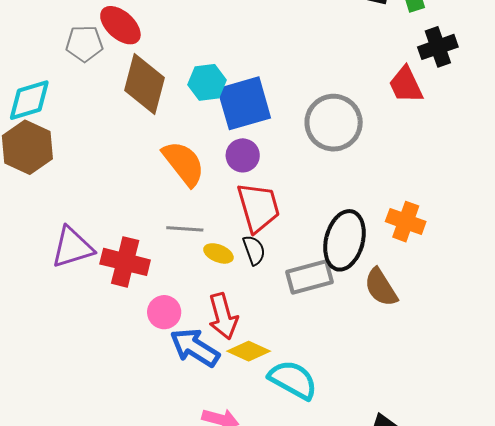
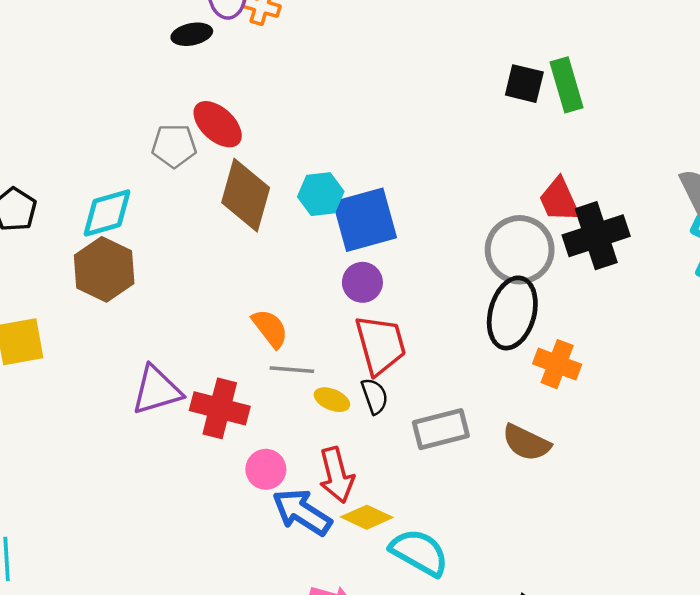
black cross: (438, 47) -> (596, 236), moved, size x1.4
gray circle: (334, 123) -> (520, 250), moved
orange semicircle: (184, 163) -> (270, 328), moved, size x0.7
black ellipse: (344, 240) -> (512, 313), moved
brown semicircle: (381, 287) -> (526, 443), turned -33

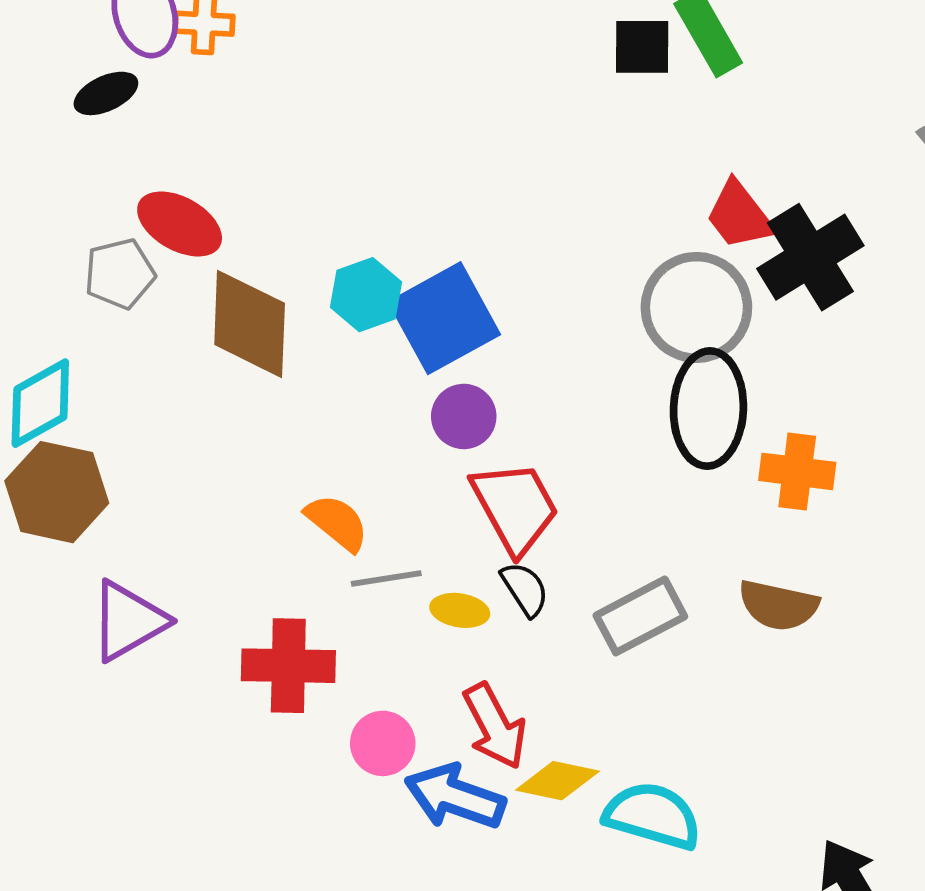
purple triangle: (157, 390) -> (128, 621), moved

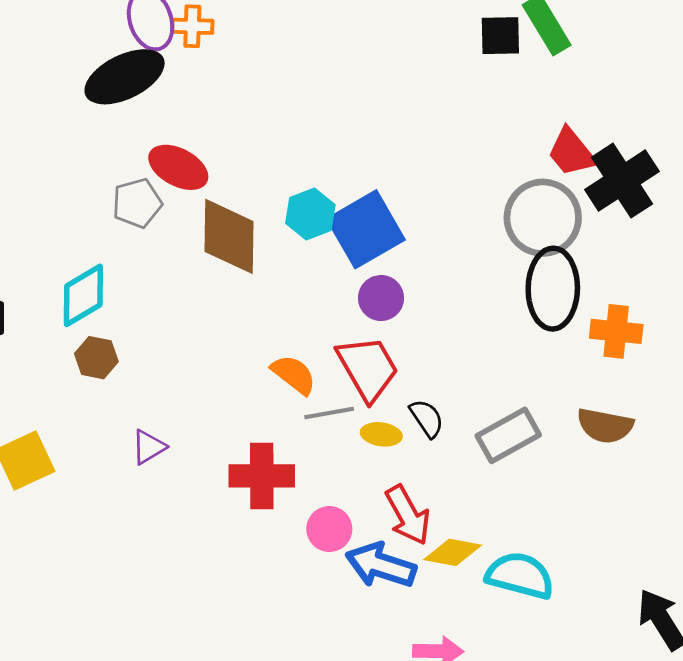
black ellipse: (106, 93) -> (125, 77), size x1.8
brown hexagon: (57, 492) -> (96, 358), size x0.6
red trapezoid: (515, 507) -> (368, 368), moved
purple triangle: (128, 621) -> (149, 447), size x0.6

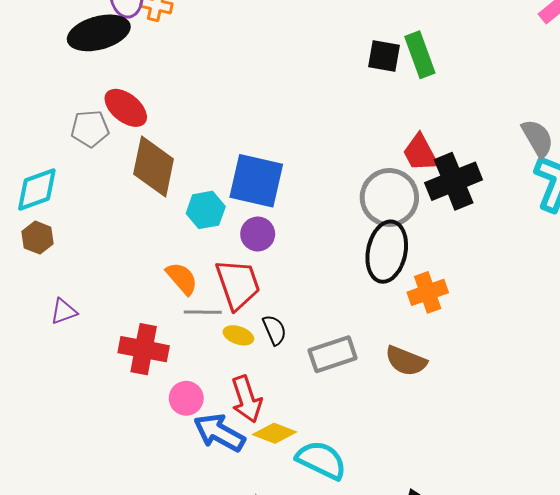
cyan hexagon: (310, 214) -> (206, 210), moved
blue square: (366, 229) -> (256, 181), turned 32
orange cross: (616, 331) -> (428, 292), turned -36

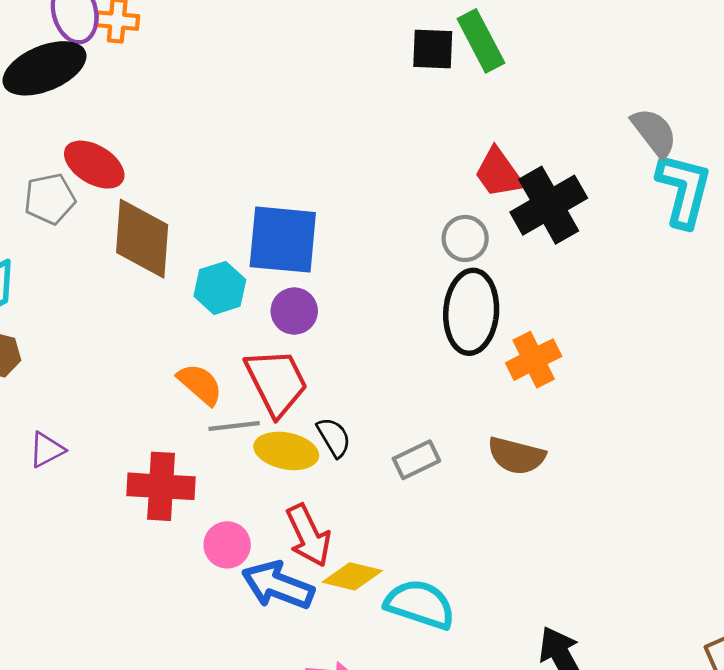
gray circle: (389, 197) -> (465, 238), size x0.6
yellow ellipse: (238, 335) -> (286, 451), size x1.5
gray rectangle: (333, 354) -> (416, 460), size x0.7

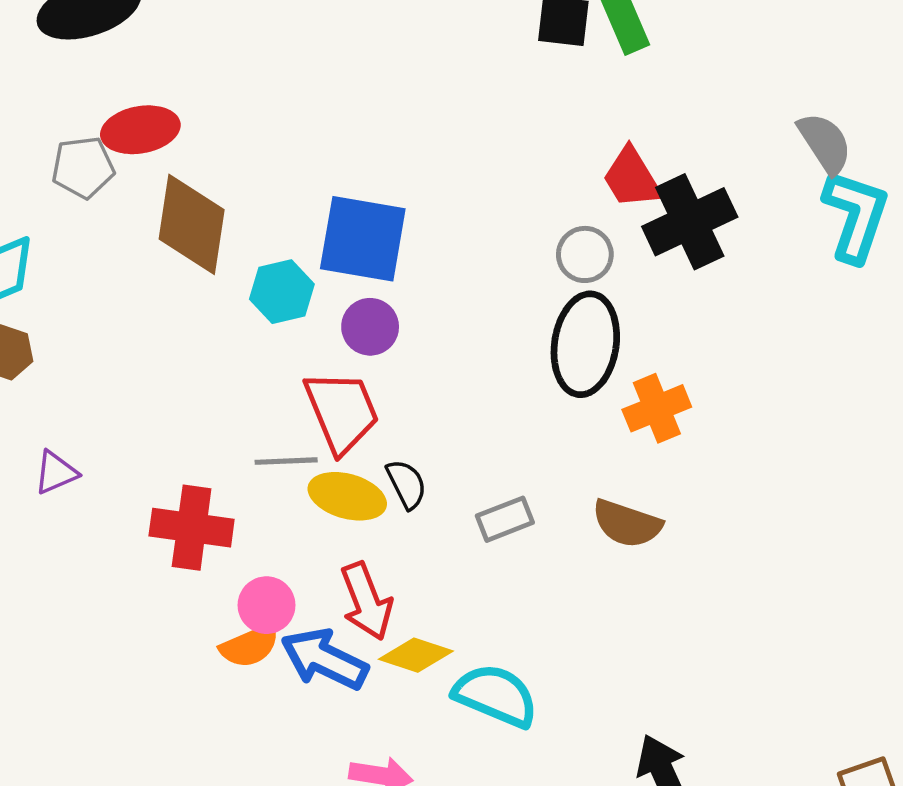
red ellipse: (94, 165) -> (140, 130), turned -46
orange semicircle: (200, 384) -> (250, 646), moved, turned 111

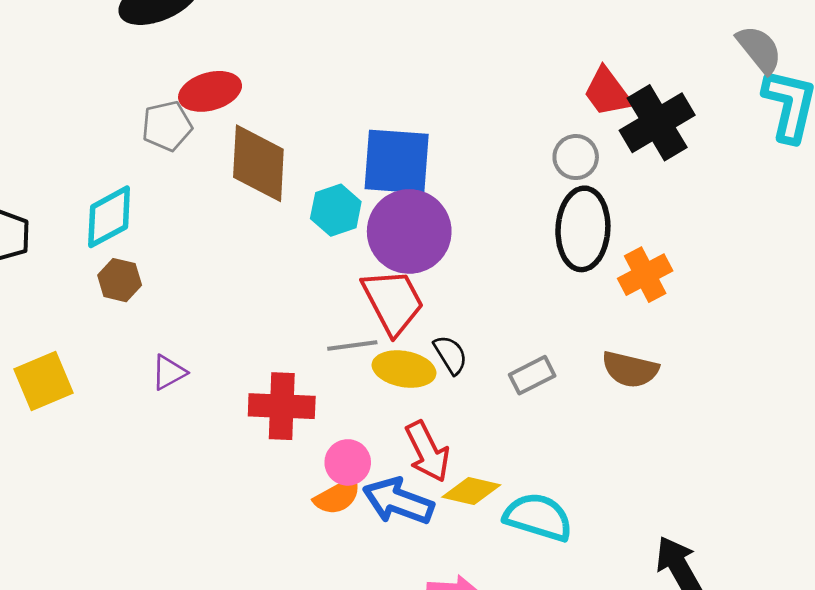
purple circle: (370, 327) -> (409, 231), size x1.8

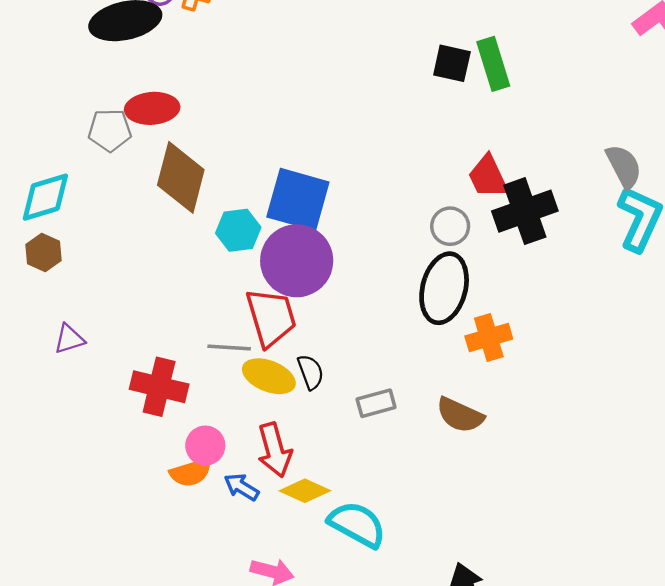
blue arrow: (398, 501) -> (241, 487), size x0.6

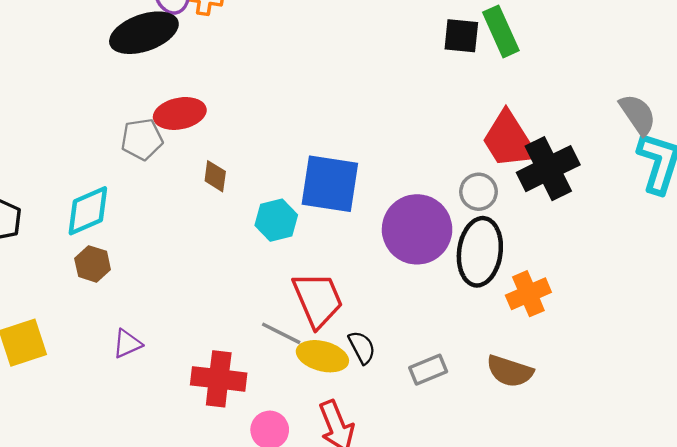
brown diamond: (181, 177) -> (215, 176), size x0.5
red trapezoid: (488, 177) -> (509, 140), size x1.4
purple circle: (297, 261) -> (417, 229), moved
gray line: (229, 348) -> (281, 333), turned 30

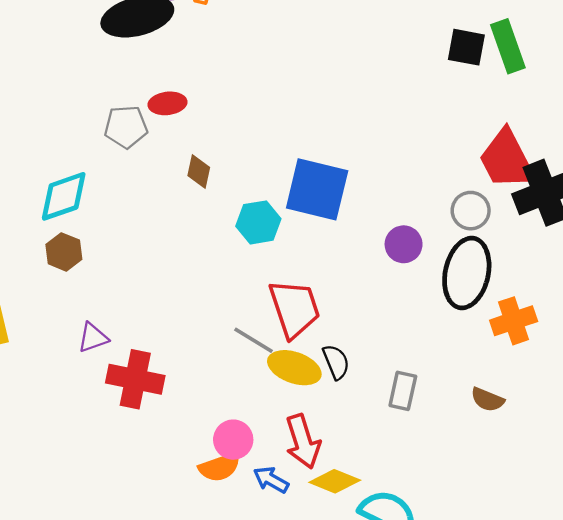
red ellipse: (180, 113) -> (167, 103), size x0.7
purple circle: (417, 229) -> (404, 244), size x0.5
gray rectangle: (428, 370) -> (403, 391), turned -60
brown semicircle: (510, 371) -> (487, 400), size x0.7
red cross: (219, 379) -> (135, 379), moved

